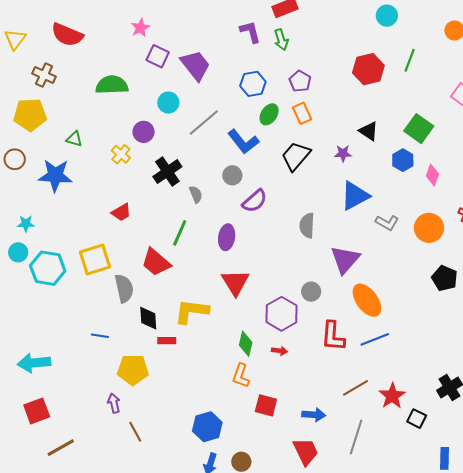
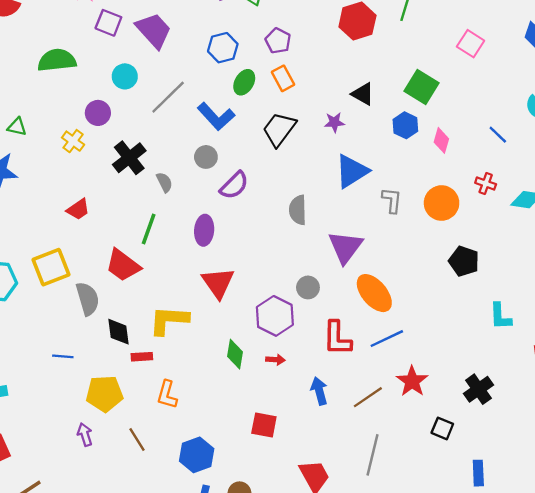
gray L-shape: (387, 223) -> (392, 200), turned -110
orange L-shape: (241, 376) -> (167, 395), moved
red star: (392, 396) -> (412, 381), moved
blue arrow: (314, 415) -> (319, 391), moved, turned -105
brown line: (135, 432) -> (137, 440), moved

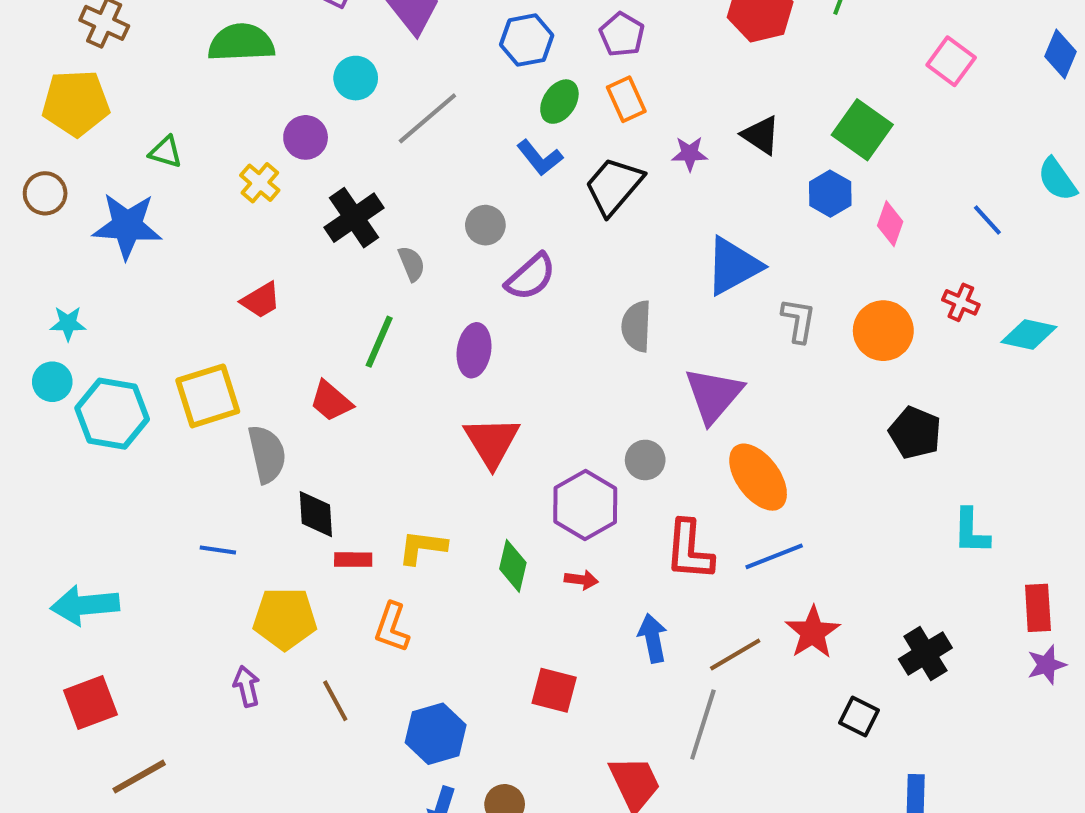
blue L-shape: (216, 116) -> (540, 158), moved, size x0.7
purple star: (334, 122) -> (690, 154), moved
red trapezoid: (123, 265) -> (331, 401), size x0.7
yellow L-shape: (169, 320) -> (422, 547), moved, size x0.7
gray line: (373, 455) -> (703, 725), moved

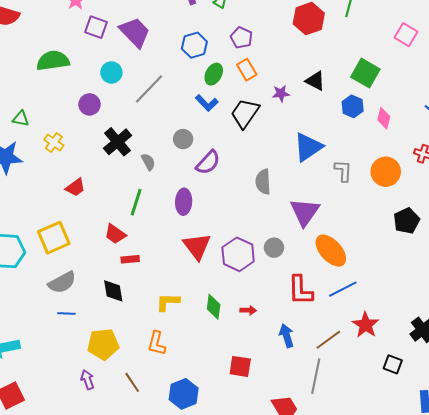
yellow cross: (260, 183) -> (54, 142), moved
black pentagon: (915, 433) -> (407, 221), turned 30
gray semicircle: (267, 454) -> (62, 282), moved, turned 80
purple hexagon: (585, 505) -> (238, 254), moved
red rectangle: (353, 560) -> (130, 259), moved

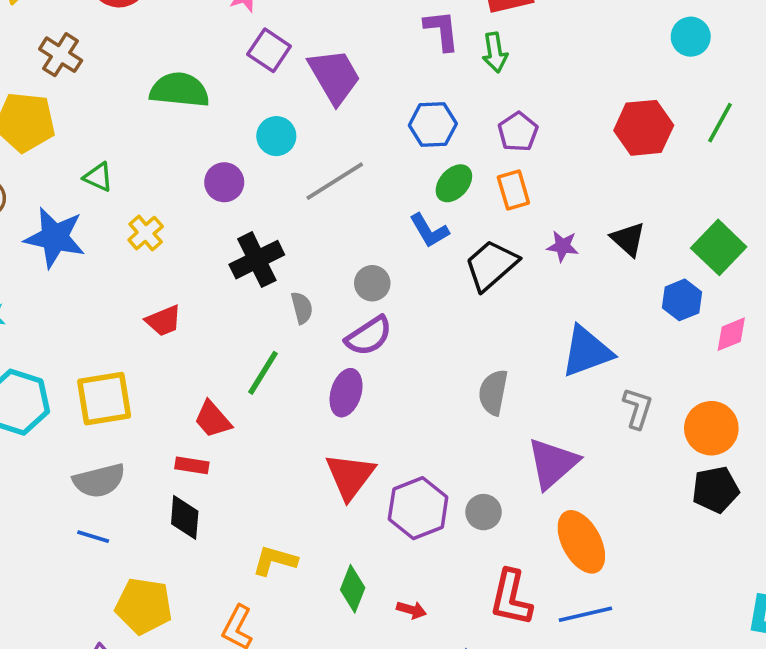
pink diamond: (384, 118) -> (731, 334), turned 40
purple semicircle: (208, 163) -> (369, 336), moved
black pentagon: (407, 221) -> (715, 490), moved
red rectangle: (130, 259) -> (192, 465), moved

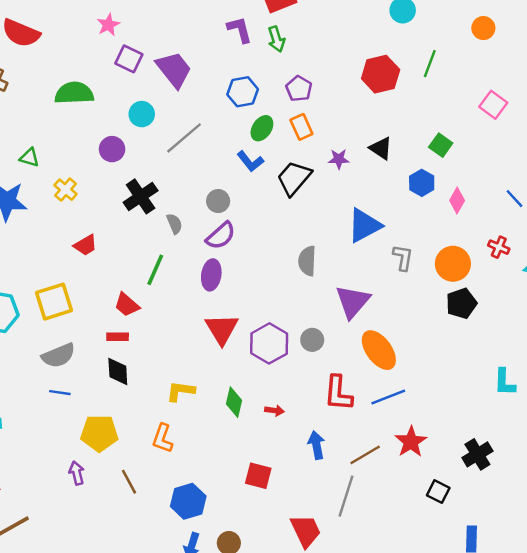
green square: (719, 247) -> (441, 145), size x0.7
pink diamond: (731, 334) -> (457, 201), turned -30

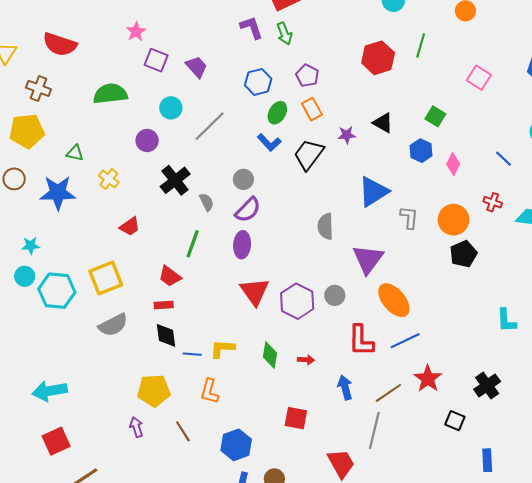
purple trapezoid: (174, 70) -> (196, 67), size x0.7
blue line: (60, 393) -> (192, 354), moved

